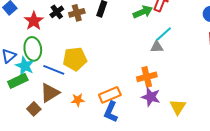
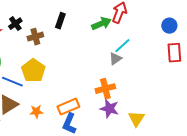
brown cross: (77, 13) -> (35, 37), moved
gray triangle: (157, 47) -> (115, 59), turned -32
yellow pentagon: (75, 59) -> (33, 71), turned -30

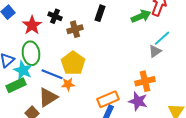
black cross: (15, 24) -> (55, 16), turned -32
purple star: (109, 109) -> (138, 101), moved
orange star: (36, 112) -> (68, 84), moved

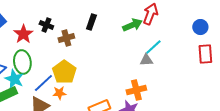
gray triangle: (155, 51) -> (146, 60), turned 32
blue line: (52, 74) -> (43, 83), turned -65

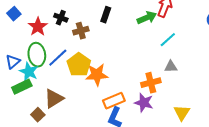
gray triangle: (146, 60) -> (171, 67), moved
blue line: (43, 83) -> (58, 58), moved
orange star: (59, 93) -> (97, 75), moved, size x1.6

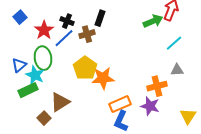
black rectangle: (106, 15) -> (100, 18), moved
blue line: (58, 58) -> (64, 38), moved

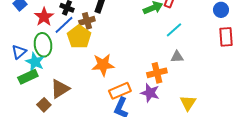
yellow pentagon: (85, 68) -> (79, 37), moved

